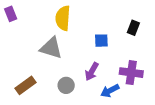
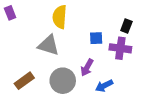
purple cross: (131, 73) -> (120, 48), moved
gray circle: (66, 85) -> (63, 81), size x1.6

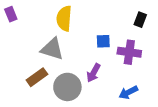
black rectangle: (126, 26) -> (140, 20), moved
brown rectangle: (24, 81) -> (37, 77), moved
blue arrow: (104, 86) -> (128, 92), moved

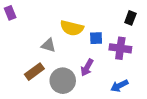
yellow semicircle: (64, 18) -> (72, 28), moved, turned -80
gray triangle: (52, 49) -> (49, 45), size x0.7

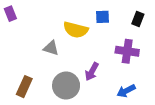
blue square: (96, 38) -> (102, 17), moved
brown rectangle: (34, 72) -> (24, 87), moved, turned -30

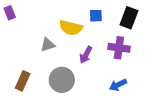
black rectangle: (138, 19) -> (129, 18), size x1.5
gray triangle: (51, 48) -> (48, 45), turned -35
purple arrow: (92, 72) -> (86, 55), moved

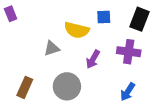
blue arrow: (118, 85) -> (128, 92), turned -30

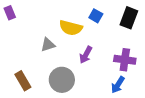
blue square: (104, 17) -> (96, 16), turned 32
purple cross: (129, 52) -> (125, 60), moved
brown rectangle: (25, 87) -> (23, 81), turned -54

